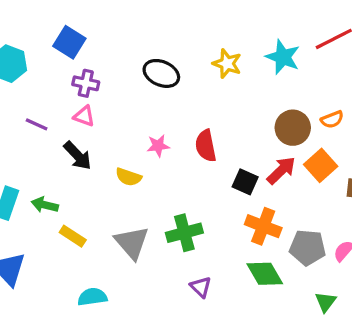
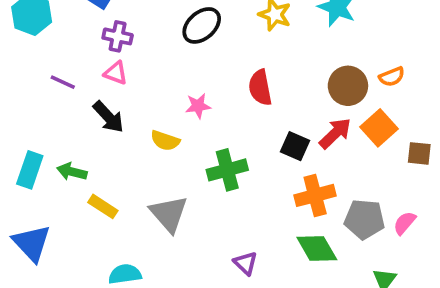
black ellipse: (161, 73) -> (202, 25), turned -64
red semicircle: (206, 146) -> (260, 88), moved
orange cross: (263, 226) -> (315, 195), turned -36
green cross: (184, 233) -> (227, 170), moved

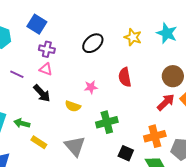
black square: (295, 146) -> (126, 153), moved

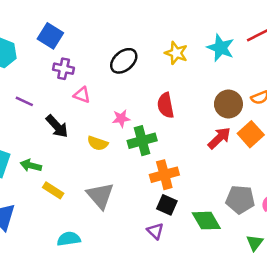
pink triangle: (46, 69) -> (82, 95), moved
green cross: (107, 122) -> (142, 141), moved
orange cross: (155, 136) -> (164, 175), moved

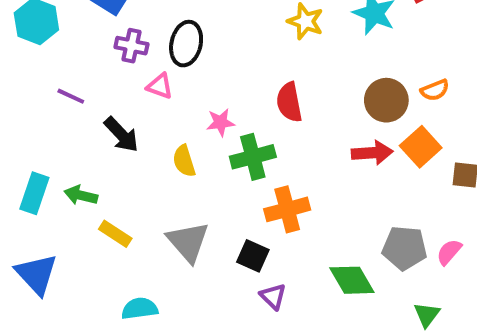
black ellipse: (124, 61) -> (186, 44), moved, turned -36
red arrow: (219, 138) -> (372, 153), turned 40
yellow semicircle: (98, 143) -> (184, 161), turned 54
black square: (167, 205) -> (253, 256), moved

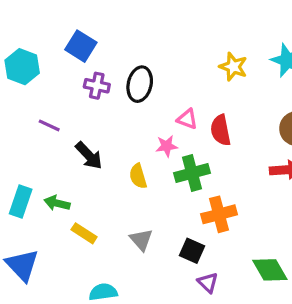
pink triangle: (160, 86) -> (187, 119), moved
gray triangle: (188, 242) -> (141, 240), size x0.7

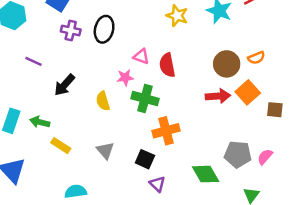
black arrow: (89, 156) -> (64, 85), turned 85
green cross: (192, 173) -> (145, 99), turned 30

